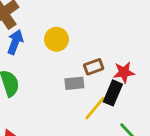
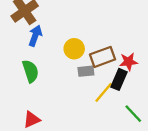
yellow circle: (56, 39) -> (74, 49), moved
brown rectangle: (94, 67) -> (102, 57), size x1.5

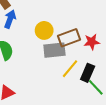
gray rectangle: (86, 71) -> (54, 50), size x1.5
black rectangle: (119, 79) -> (88, 73), moved

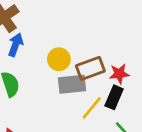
black rectangle: (88, 73) -> (114, 97), moved

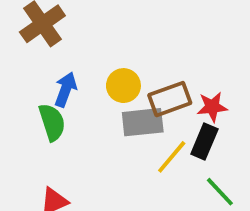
blue arrow: (16, 45) -> (66, 89), moved

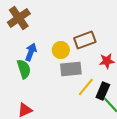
brown rectangle: (170, 99) -> (85, 40), moved
black rectangle: (204, 141) -> (103, 91), moved

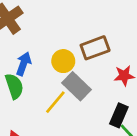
gray rectangle: (71, 69) -> (77, 86), turned 50
yellow line: (86, 87) -> (55, 102), moved

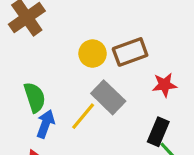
yellow circle: (63, 61) -> (93, 54), moved
blue arrow: (24, 64) -> (46, 124), moved

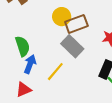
brown rectangle: (130, 52) -> (76, 24), moved
yellow line: (83, 116) -> (55, 72), moved

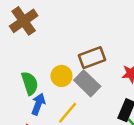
yellow circle: (62, 17) -> (61, 76), moved

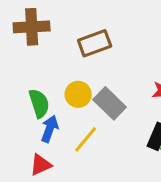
brown cross: (24, 21) -> (32, 27), turned 32
brown rectangle: (92, 58) -> (95, 43), moved

